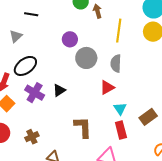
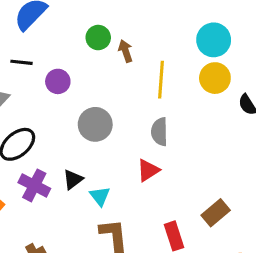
purple circle: (70, 39) -> (58, 81), moved
gray circle: (86, 58) -> (95, 124), moved
cyan triangle: (120, 109) -> (100, 196), moved

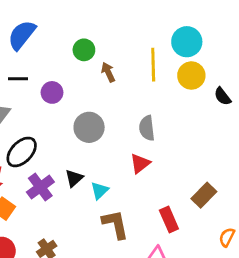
brown arrow: (126, 51) -> (108, 72), moved
yellow line: (161, 80) -> (153, 65), moved
purple cross: (34, 185) -> (40, 187), turned 32
cyan triangle: (100, 196) -> (100, 191), turned 30

